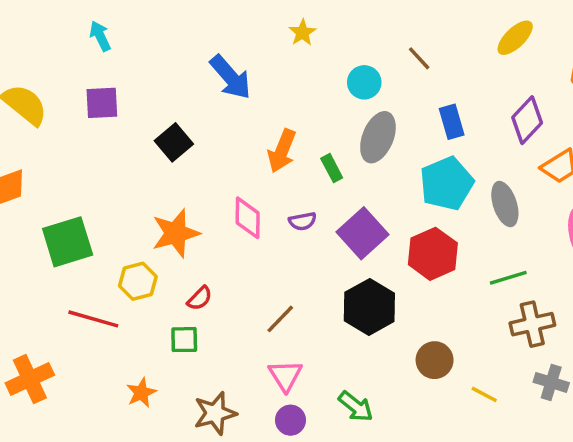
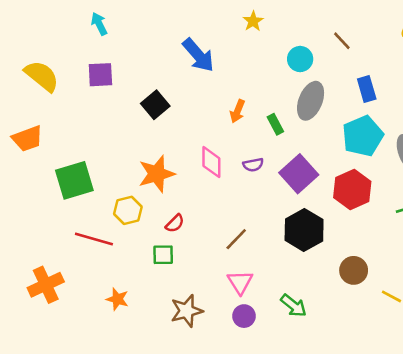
orange arrow: (282, 151) -> (237, 111), size x0.7
orange star: (141, 393) -> (117, 299), moved, turned -30

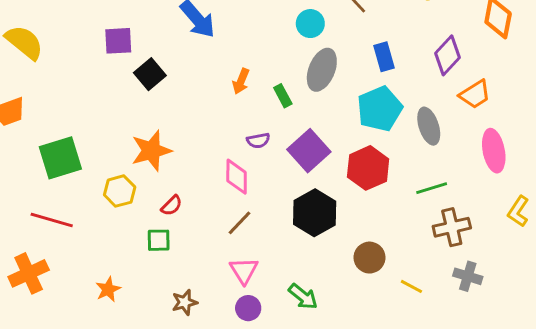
purple square: (100, 75) -> (118, 41), moved
pink diamond: (211, 162) -> (237, 177), moved
red line: (94, 239) -> (52, 220), moved
orange star: (117, 299) -> (108, 289), turned 30
brown star: (187, 311) -> (185, 302), size x0.7

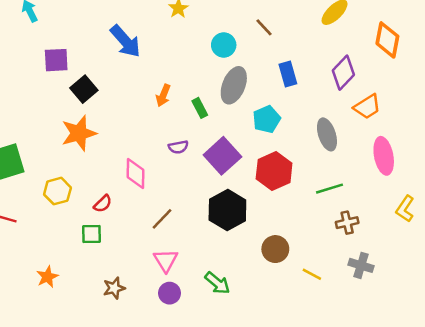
cyan pentagon: (380, 109) -> (267, 119), moved, size x0.7
orange star: (151, 151) -> (79, 133), moved
pink diamond: (237, 177) -> (136, 173), moved
brown cross: (452, 227) -> (347, 223), size x0.7

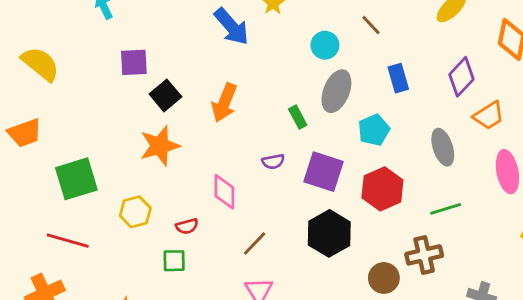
blue arrow: (125, 41) -> (232, 26), moved
orange arrow: (163, 95) -> (224, 103), moved, size x1.5
purple square: (222, 156) -> (324, 172), turned -30
red semicircle: (103, 204) -> (187, 226), turned 30
brown cross: (347, 223) -> (424, 255), moved, size x1.4

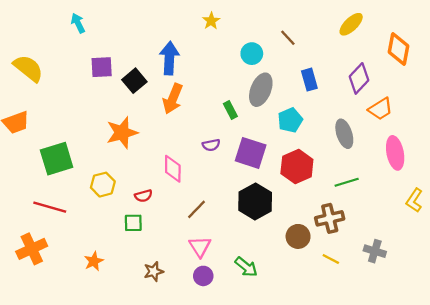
blue arrow: (232, 26) -> (169, 58), moved, turned -136
black square: (165, 95) -> (134, 81), moved

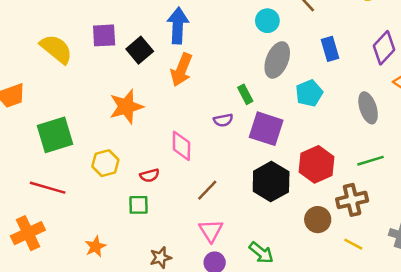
yellow semicircle: (28, 68) -> (56, 49), moved
green rectangle: (230, 110) -> (245, 94), moved
red hexagon: (297, 166) -> (316, 164), moved

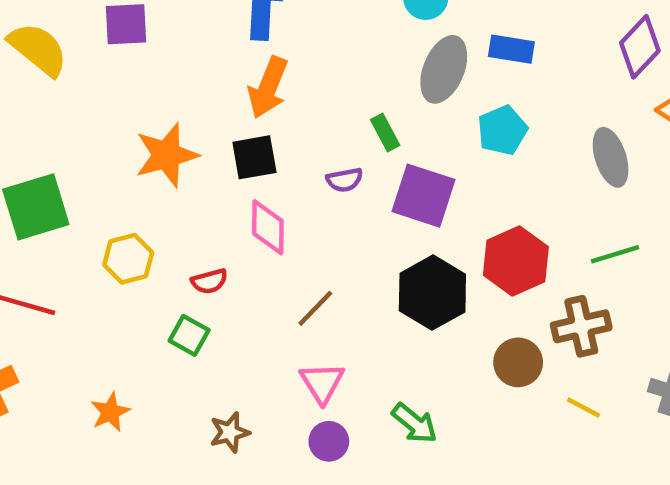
blue rectangle: (330, 49) -> (511, 49), moved, turned -65
black square: (140, 50) -> (254, 157), moved, turned 30
green square: (138, 205) -> (189, 335), turned 30

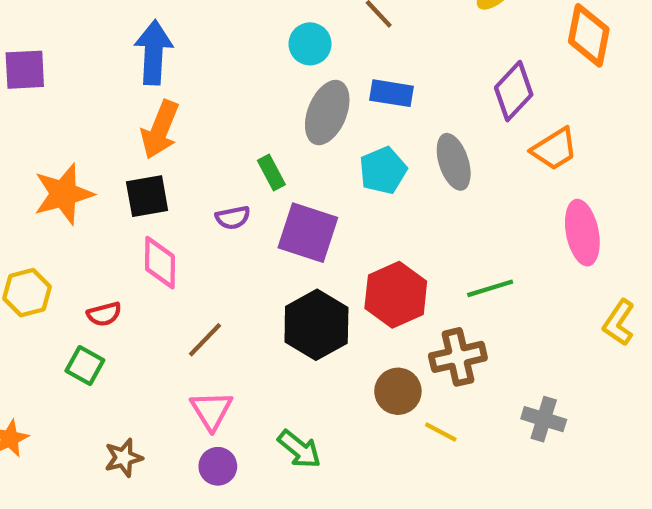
gray ellipse: (611, 157) -> (454, 162), moved
yellow line: (583, 407) -> (441, 432), moved

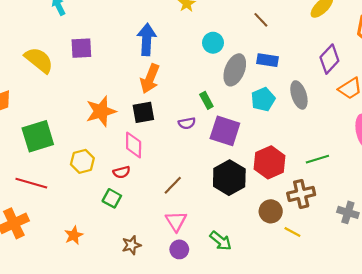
cyan circle: (310, 44) -> (213, 43), moved
pink diamond: (160, 263) -> (134, 145), moved
gray cross: (544, 419) -> (348, 212), moved

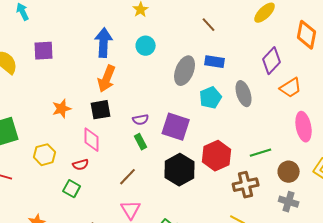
cyan circle: (213, 43) -> (146, 46), moved
green rectangle: (206, 100) -> (141, 142), moved
orange star: (101, 111) -> (62, 109), size x0.7
brown circle: (271, 211) -> (289, 172), moved

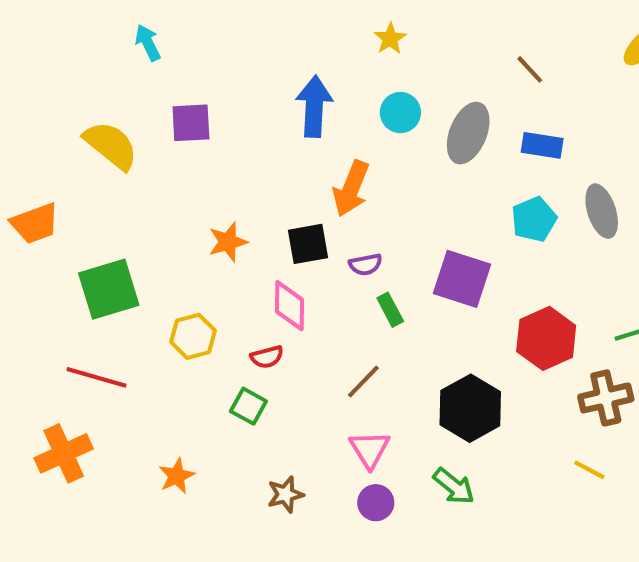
gray ellipse: (185, 71) -> (468, 133), moved
orange arrow: (107, 79) -> (351, 188), moved
purple semicircle: (141, 120) -> (365, 264), moved
black hexagon: (180, 170) -> (470, 408), moved

